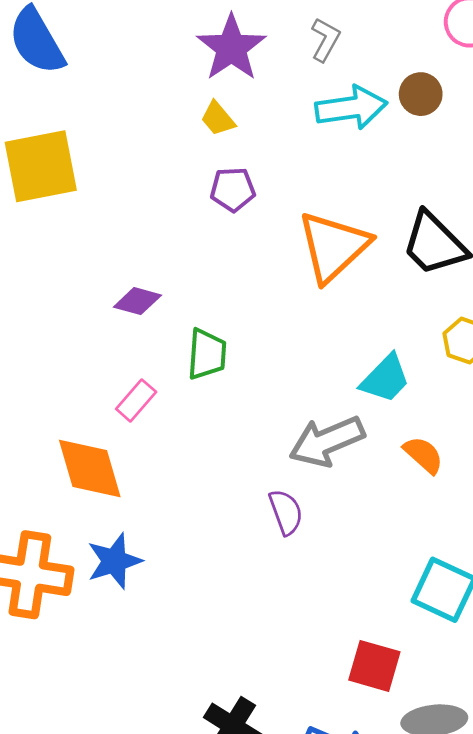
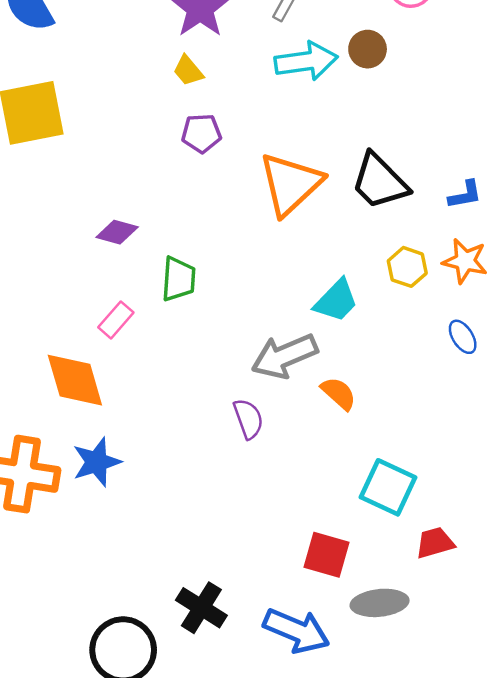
orange semicircle: (423, 455) -> (339, 393), moved

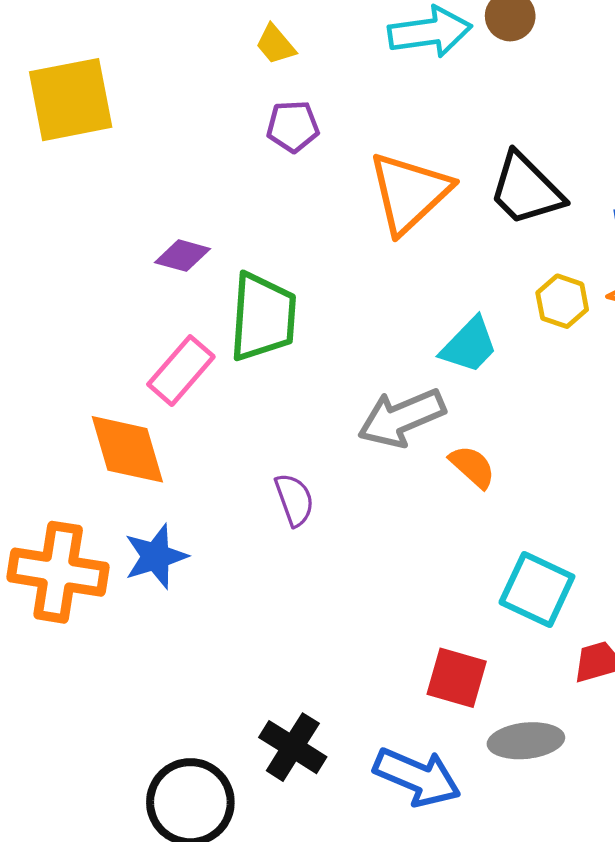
green trapezoid: (178, 279) -> (263, 317), size x1.5
pink rectangle: (116, 320) -> (181, 371), size x1.4
purple semicircle: (248, 419) -> (294, 500), moved

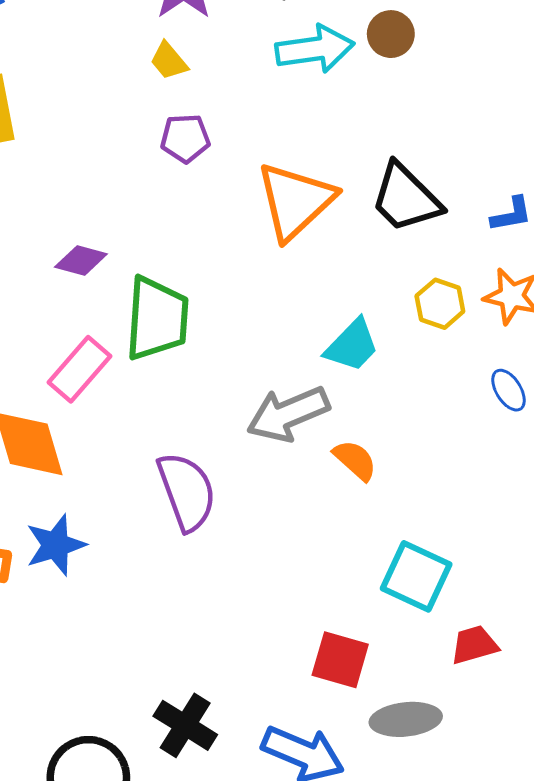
purple semicircle: (294, 500) -> (187, 491), size x1.6

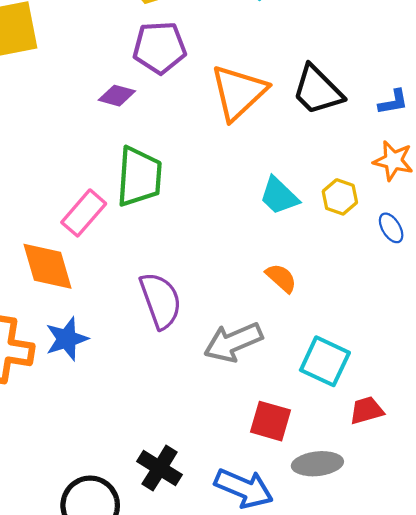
purple pentagon: (185, 138) -> (160, 48), size x1.5
purple diamond: (81, 261) -> (117, 96), moved
yellow hexagon: (440, 304) -> (340, 197), moved
cyan trapezoid: (352, 345) -> (279, 196), turned 90
gray arrow: (288, 414) -> (233, 342), moved

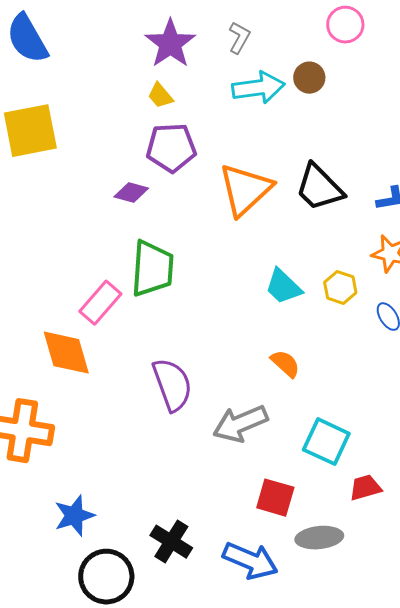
blue star: (67, 339) -> (74, 516), moved

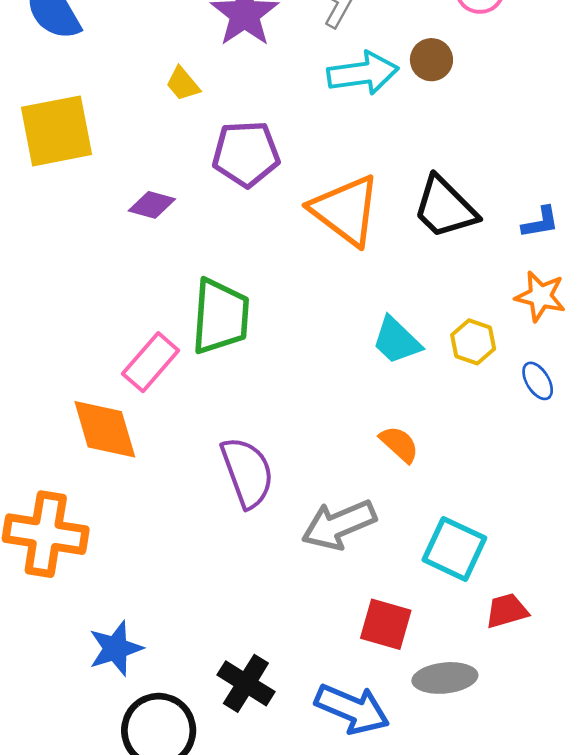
yellow trapezoid: (160, 96) -> (183, 84), moved
orange triangle: (245, 190) -> (345, 210), turned -40
purple diamond: (131, 193) -> (152, 205), moved

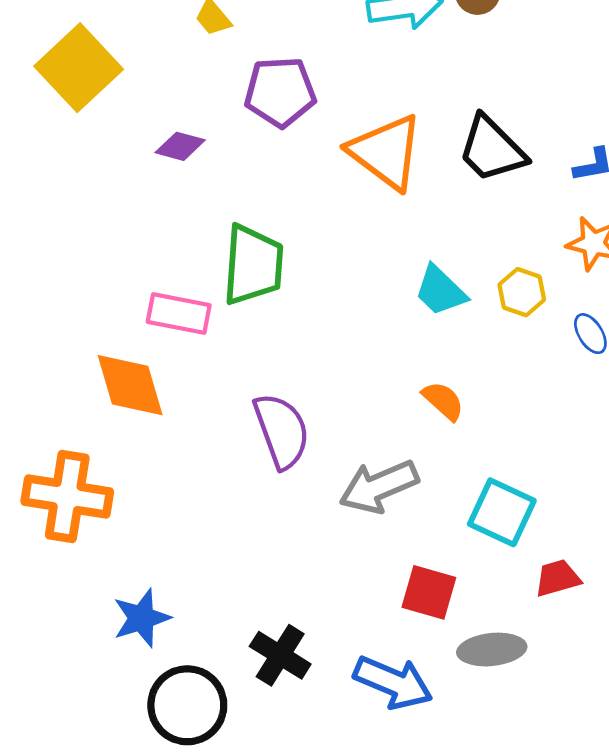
yellow square: (56, 131) -> (79, 68), turned -32
pink rectangle: (151, 362) -> (179, 314), turned 60

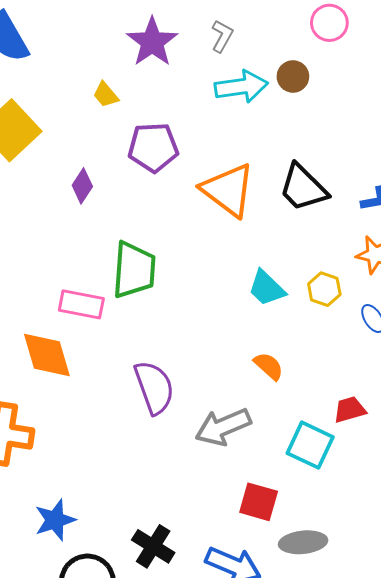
purple diamond: (180, 146) -> (82, 186), turned -72
red trapezoid: (558, 578) -> (350, 410), moved

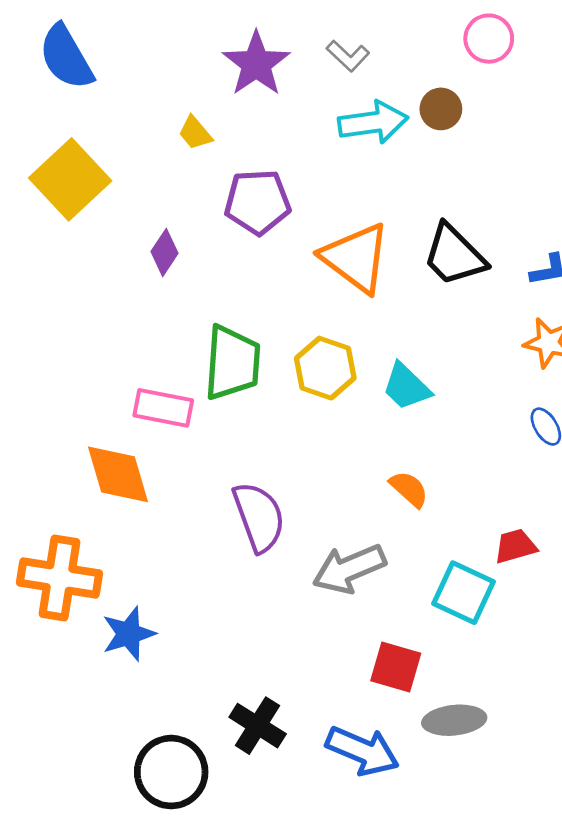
gray L-shape: (222, 36) -> (348, 56), turned 104
yellow hexagon: (324, 289) -> (325, 368), moved, size x1.4
blue star: (55, 520) -> (129, 634), moved

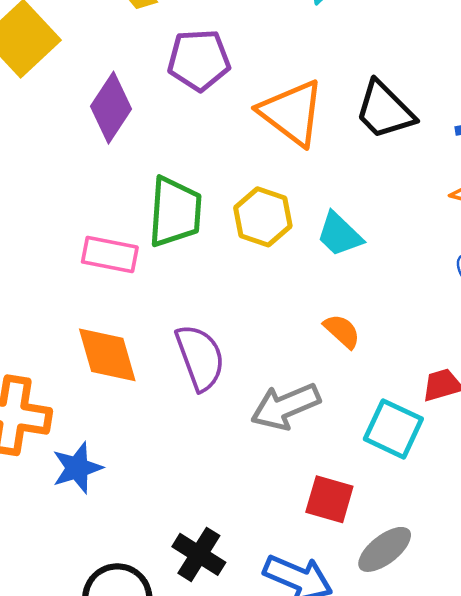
purple diamond: (165, 252) -> (111, 108), size x1.6
orange diamond: (118, 474) -> (107, 355), moved
gray ellipse: (454, 720) -> (385, 549), turned -32

